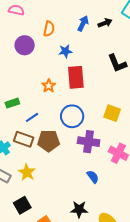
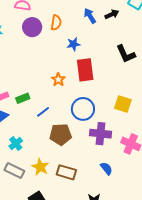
blue arrow: (83, 23) -> (90, 16), turned -56
purple circle: (25, 45) -> (32, 27), moved
brown rectangle: (24, 139) -> (66, 172), moved

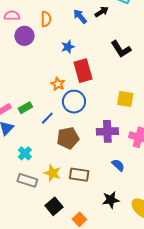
orange semicircle: (56, 23) -> (46, 19), moved
blue circle: (83, 109) -> (74, 102), moved

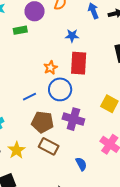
green rectangle: (25, 108) -> (20, 30), moved
purple cross: (107, 131) -> (73, 119), moved
brown rectangle: (79, 175) -> (49, 146), moved

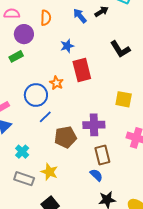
blue circle: (60, 89) -> (36, 95), moved
brown rectangle: (49, 146) -> (102, 155), moved, turned 66
blue semicircle: (81, 164) -> (96, 175), moved

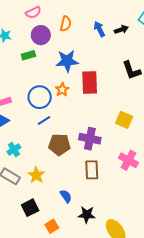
pink semicircle: (12, 14) -> (33, 13), turned 140
blue star: (67, 46) -> (67, 61), moved, size x1.6
blue semicircle: (96, 175) -> (66, 196), moved

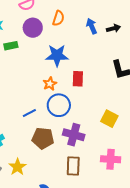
green rectangle: (28, 55) -> (11, 46), moved
red rectangle: (90, 82) -> (78, 79), size x0.7
blue circle: (40, 97) -> (59, 105), moved
pink cross: (128, 160) -> (111, 159), turned -30

